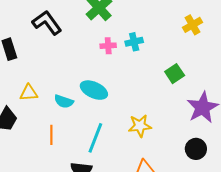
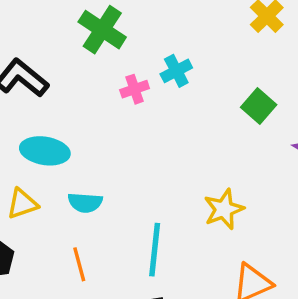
cyan ellipse: (94, 90) -> (45, 151), moved

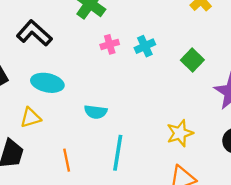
cyan cross: (176, 71) -> (145, 46), moved
cyan semicircle: (85, 203) -> (96, 112), moved
yellow star: (224, 209) -> (180, 133), moved

